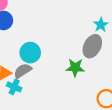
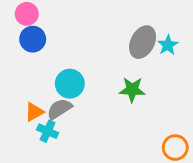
gray ellipse: (92, 46) -> (143, 42), moved
green star: (75, 68) -> (132, 90), moved

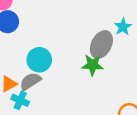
gray ellipse: (143, 42) -> (101, 45), moved

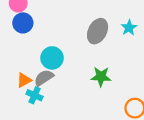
gray ellipse: (101, 45) -> (98, 31), moved
green star: (93, 65) -> (101, 77), moved

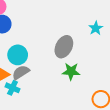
gray ellipse: (98, 31) -> (64, 47), moved
cyan circle: (52, 58) -> (18, 55), moved

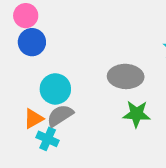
gray ellipse: (64, 47) -> (126, 76), turned 65

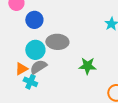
blue circle: (32, 42) -> (34, 20), moved
gray ellipse: (126, 76) -> (57, 42), moved

